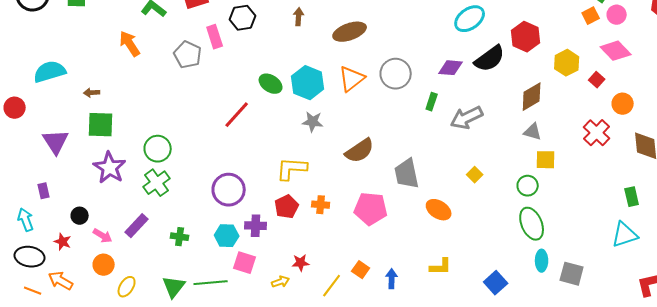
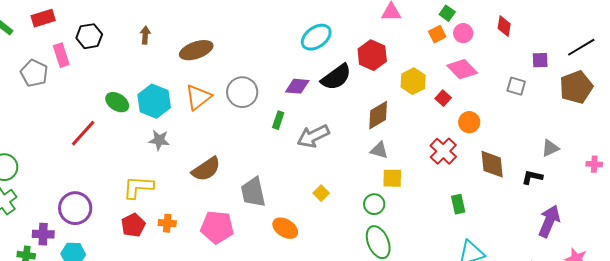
green rectangle: (632, 197) -> (458, 204), moved
purple cross: (256, 226) -> (43, 234), moved

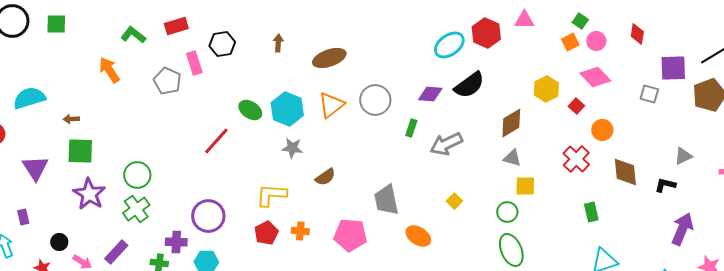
red hexagon: (372, 55) -> (486, 33), moved
purple square: (540, 60) -> (673, 68), size x1.6
brown semicircle: (206, 169) -> (325, 177), moved, size x0.7

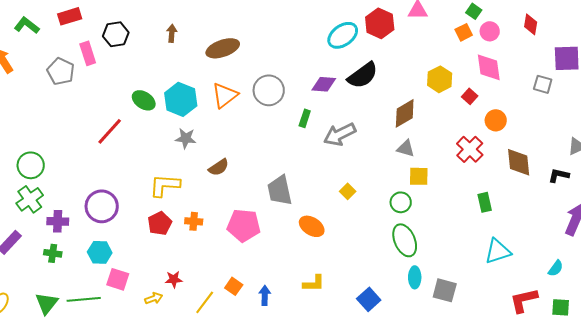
pink diamond: (595, 77) -> (489, 67), turned 36
purple cross: (176, 242) -> (58, 221), moved

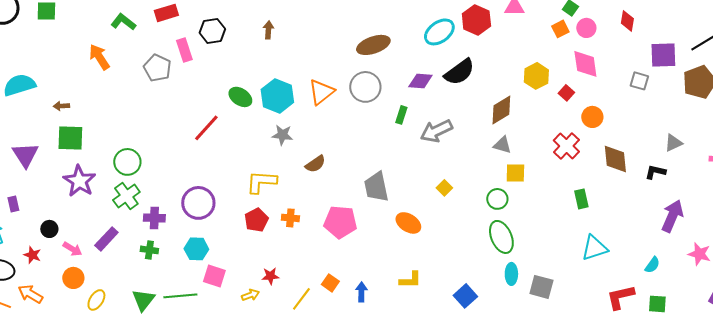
brown ellipse: (223, 48) -> (373, 45), moved

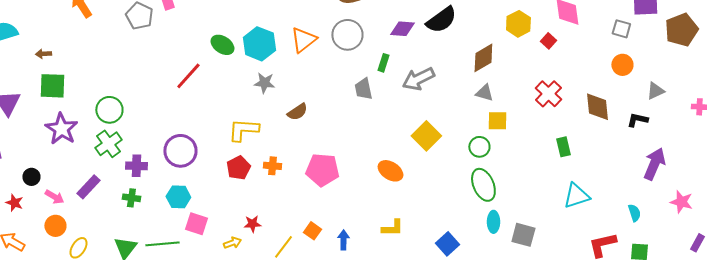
orange circle: (592, 117) -> (622, 65), moved
gray trapezoid: (376, 187) -> (363, 89), moved, size x0.7
yellow square: (444, 188) -> (426, 136), size x1.8
cyan semicircle: (652, 265) -> (634, 213), turned -54

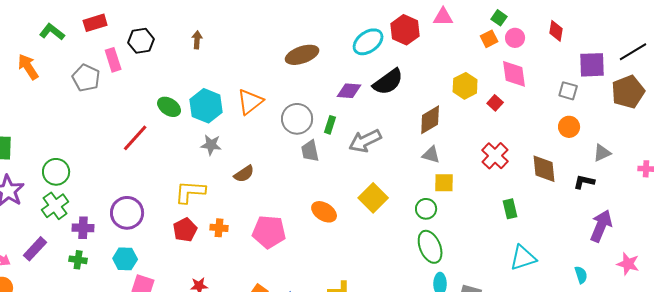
gray circle: (347, 35) -> (297, 119), moved
orange ellipse: (390, 171) -> (324, 212), moved

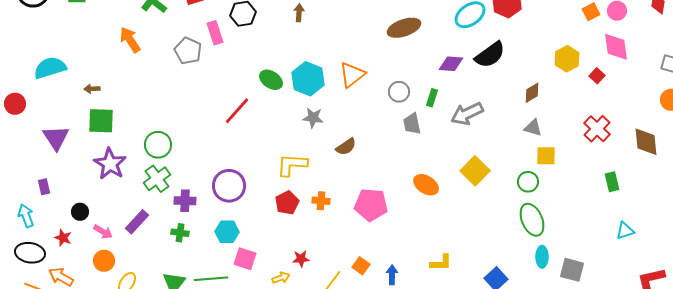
gray circle: (297, 119) -> (399, 92), size x0.7
brown diamond: (430, 120) -> (532, 93), size x0.7
cyan triangle: (523, 258) -> (625, 231), size x0.7

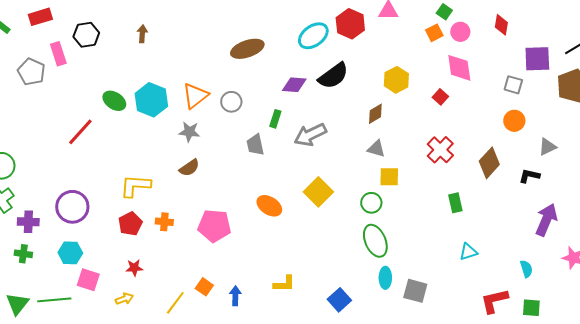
yellow hexagon: (567, 59) -> (396, 80), moved
gray circle: (399, 92) -> (231, 102), moved
gray star: (313, 118) -> (189, 132), moved
brown diamond: (646, 142) -> (489, 163), turned 48
red star: (301, 259) -> (134, 268), moved

